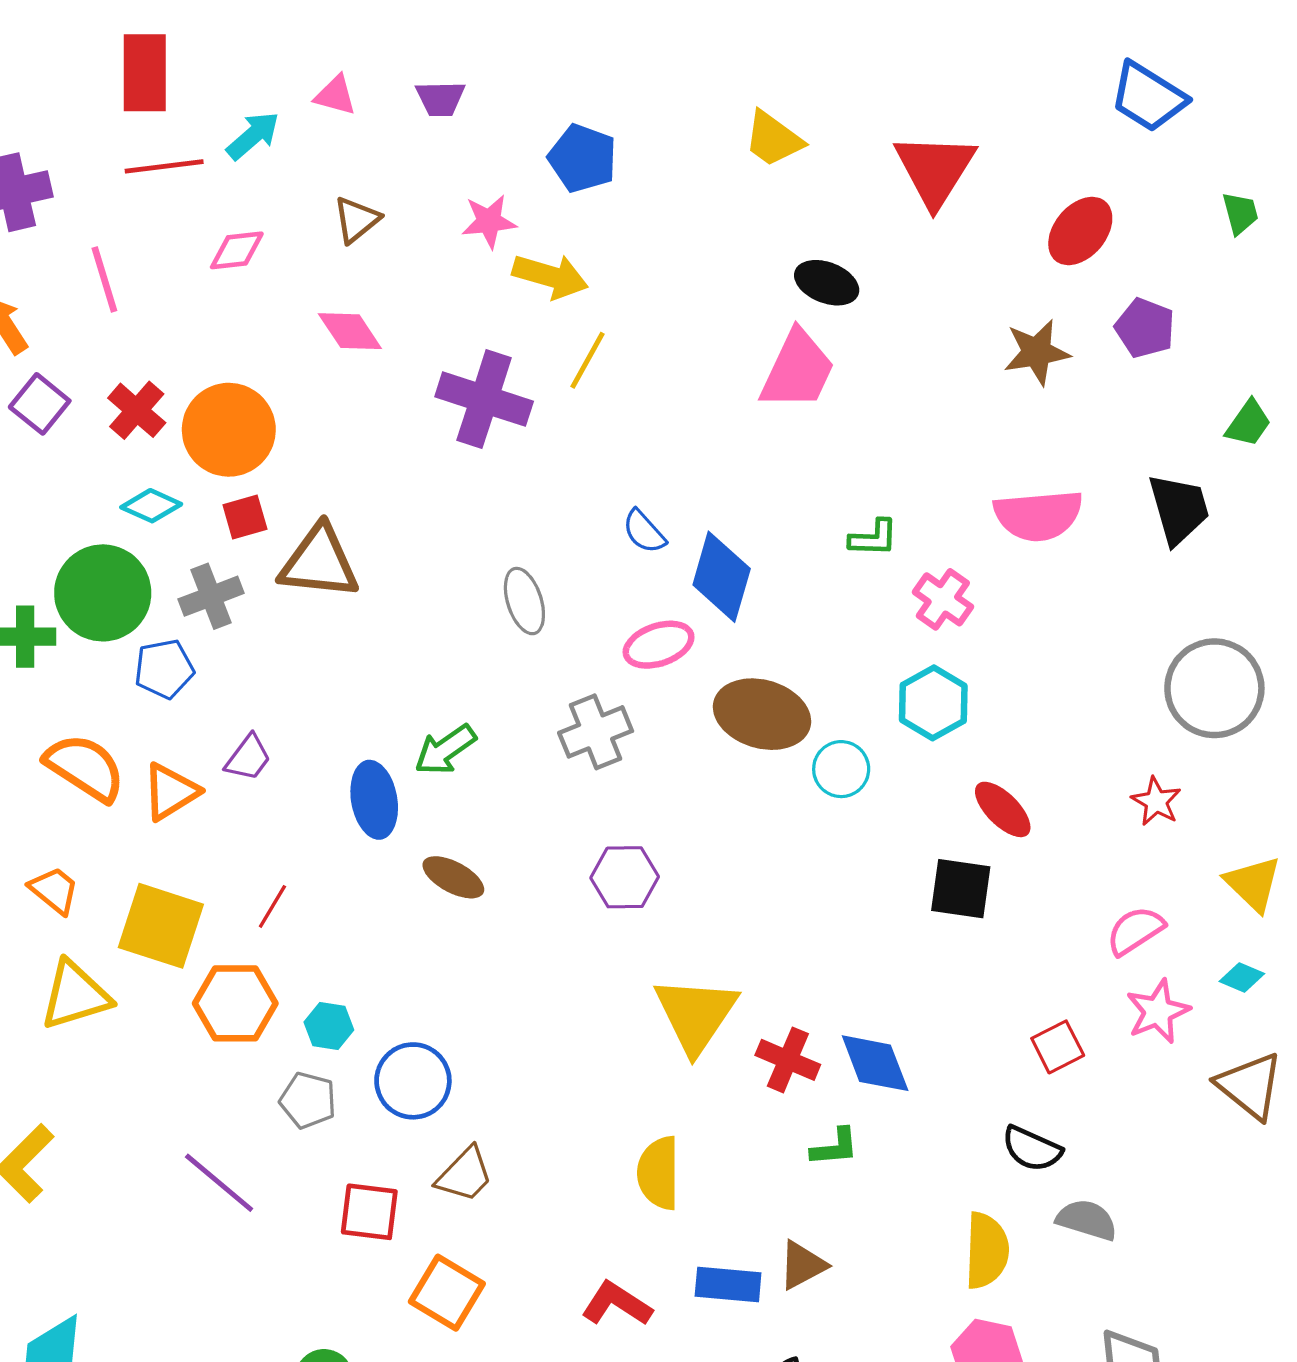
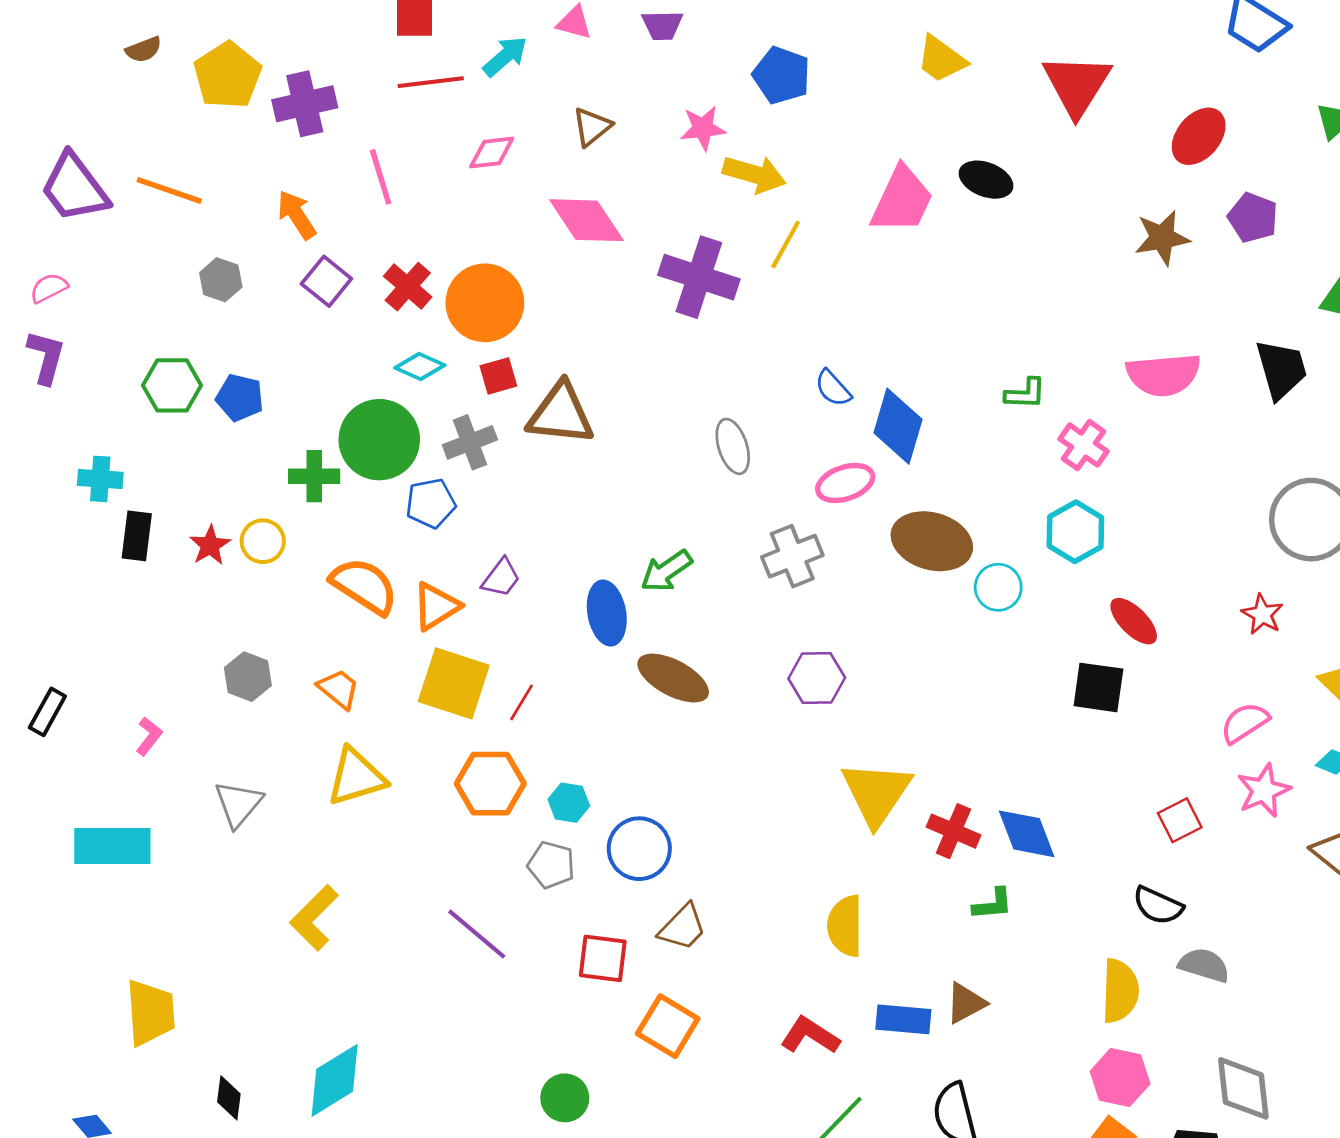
pink diamond: (350, 331) -> (586, 220), size x1.4
pink trapezoid: (798, 370) -> (902, 200), moved
brown ellipse: (453, 877) -> (673, 678), size x1.4
yellow square: (161, 926) -> (454, 683), moved

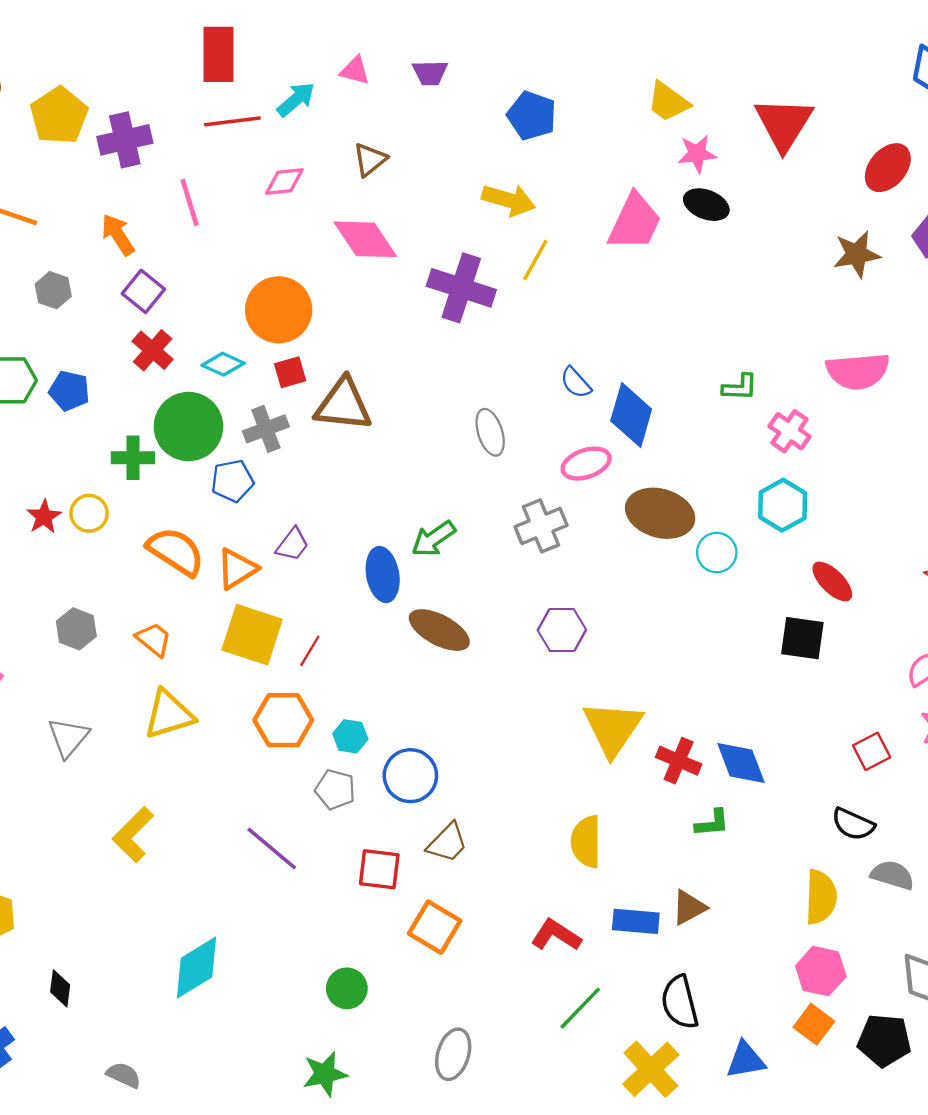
pink star: (703, 128) -> (697, 154), moved
red cross: (408, 287) -> (153, 350), moved
cyan diamond: (335, 1080) -> (197, 968), moved

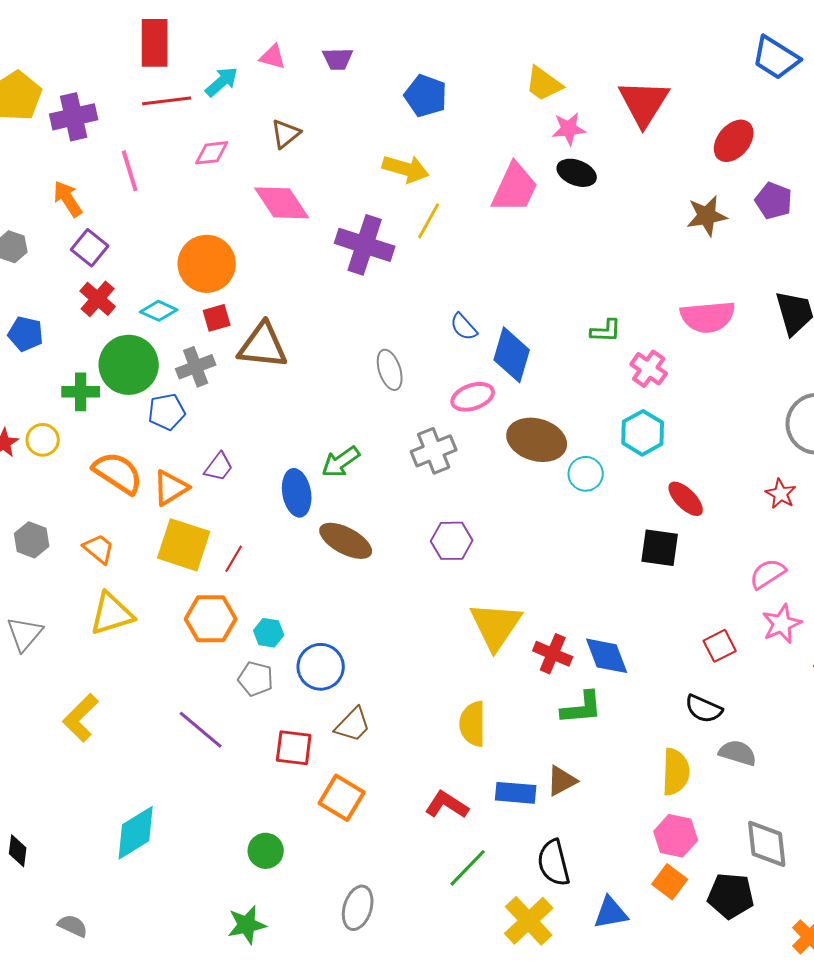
green L-shape: (712, 823) -> (582, 708), size x1.4

